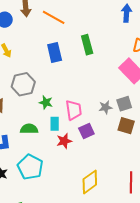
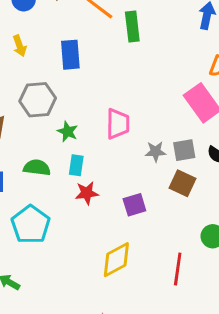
green rectangle: (87, 45) -> (132, 26), moved
blue rectangle: (55, 52) -> (70, 55), moved
pink trapezoid: (74, 110) -> (118, 124), moved
purple square: (86, 131) -> (134, 205), moved

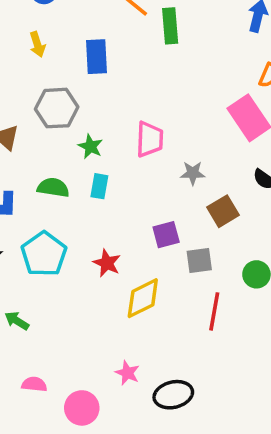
gray square: (184, 150) -> (199, 261), moved
brown square: (182, 183) -> (223, 211), turned 32
red star: (87, 193) -> (107, 263), moved, turned 30

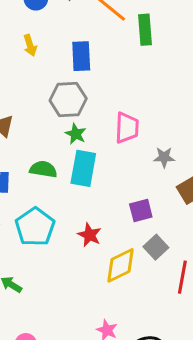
gray hexagon: (57, 108) -> (68, 99), moved
cyan rectangle: (99, 186) -> (83, 168), size x1.6
gray square: (199, 261) -> (156, 247), moved, turned -35

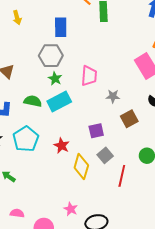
yellow arrow: (30, 45) -> (17, 18), moved
cyan rectangle: (83, 168) -> (59, 102), turned 50
yellow diamond: (121, 265) -> (81, 167), turned -50

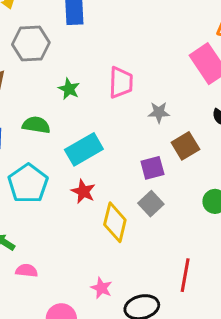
gray hexagon: (51, 56) -> (31, 44), moved
cyan rectangle: (59, 102) -> (84, 149), moved
purple square: (96, 131) -> (152, 168), moved
red line: (122, 176) -> (185, 275), moved
pink semicircle: (17, 213) -> (27, 271), moved

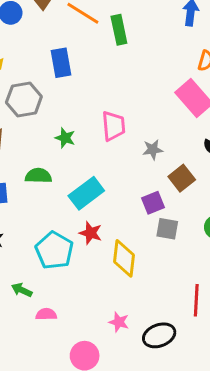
cyan pentagon: (28, 183) -> (54, 250), moved
gray square: (151, 204) -> (167, 229), moved, turned -30

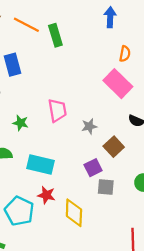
cyan rectangle: (86, 193) -> (40, 165), turned 55

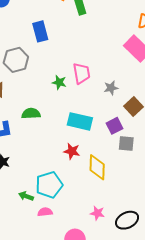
green star: (21, 123) -> (59, 82), moved
cyan rectangle: (40, 165) -> (80, 121), moved
cyan pentagon: (19, 211) -> (49, 185), moved, turned 30

